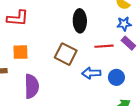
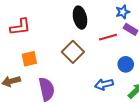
brown square: (66, 54) -> (73, 52), turned 30
blue arrow: (91, 73) -> (104, 84), moved

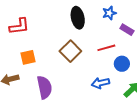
blue star: (123, 12) -> (109, 13), moved
red line: (108, 37) -> (106, 48), moved

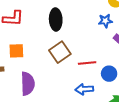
black ellipse: (78, 18) -> (56, 19), moved
red line: (106, 48) -> (87, 63), moved

